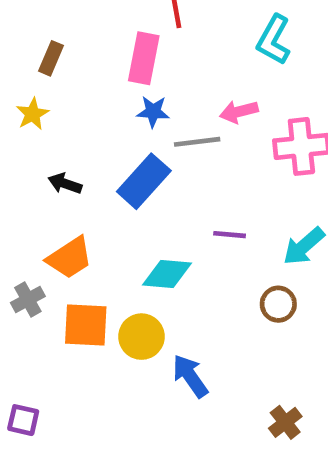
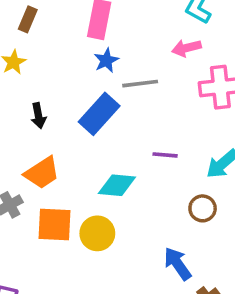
blue star: (153, 112) -> (106, 60), turned -30
pink arrow: (239, 112) -> (186, 48), moved
black arrow: (65, 184) -> (38, 116), turned -120
blue arrow: (190, 376) -> (178, 264), moved

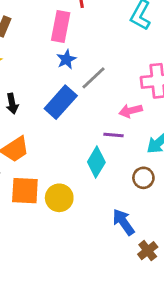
pink arrow: (186, 48) -> (131, 111), moved
gray line: (140, 84) -> (93, 78), turned -36
cyan diamond: (117, 185) -> (96, 162), moved, turned -64

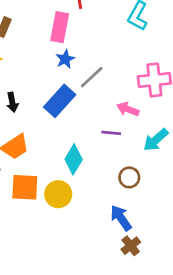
pink arrow: (131, 111) -> (128, 109), turned 35
cyan diamond: (96, 162) -> (74, 159), moved
brown circle: (143, 178) -> (129, 177), moved
brown cross: (148, 251) -> (131, 246), moved

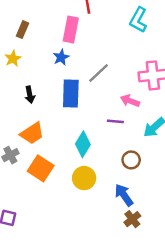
blue star: (65, 59) -> (61, 57), moved
blue rectangle: (60, 101) -> (71, 94), turned -40
orange square: (25, 187) -> (41, 168), turned 30
yellow circle: (58, 194) -> (84, 178), moved

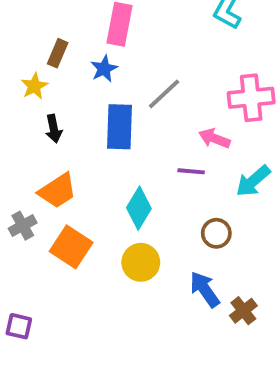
brown rectangle: (22, 30) -> (58, 53), moved
yellow star: (13, 59) -> (34, 86), moved
brown cross: (132, 219) -> (243, 311), moved

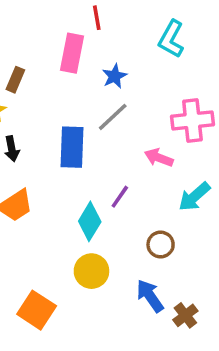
blue star: (104, 69) -> (115, 76), moved
purple line: (191, 171) -> (120, 197), moved, turned -60
orange square: (71, 247) -> (37, 310), moved

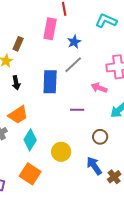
cyan L-shape: (171, 39) -> (106, 21), turned 85
purple line: (120, 197) -> (77, 110), turned 56
cyan diamond: (90, 221) -> (30, 140), moved

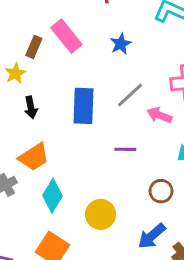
pink rectangle: (50, 29) -> (66, 36), moved, turned -50
gray line: (73, 65) -> (130, 95), moved
blue arrow: (94, 166) -> (152, 236), turned -96

